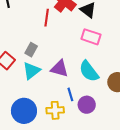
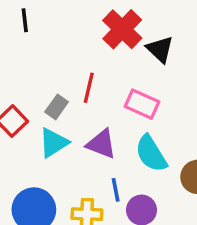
red line: (47, 18) -> (89, 88), moved
pink rectangle: (91, 37) -> (142, 104), moved

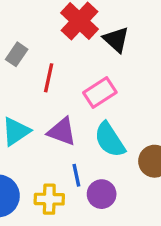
pink rectangle: (142, 104) -> (100, 93), turned -56
gray rectangle: (57, 107) -> (17, 54), moved

